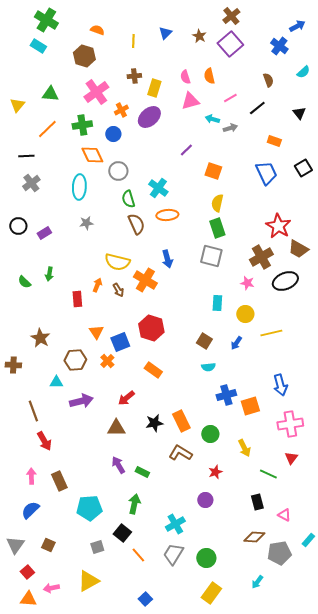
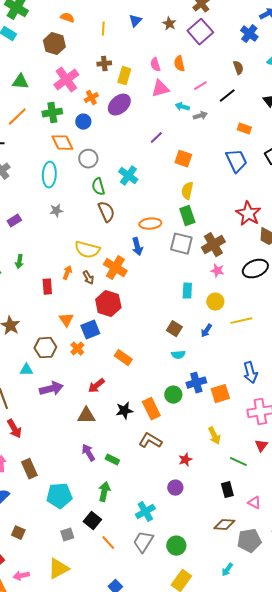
orange ellipse: (167, 215) -> (150, 224), moved
brown cross: (261, 257) -> (213, 245), moved
red hexagon: (151, 328) -> (108, 304), moved
green circle: (210, 434) -> (173, 395), moved

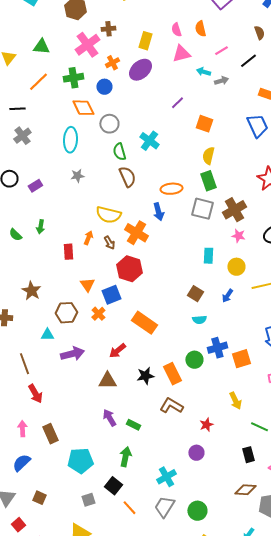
brown cross: (104, 64) -> (108, 29), moved
orange rectangle: (123, 358) -> (144, 323), size x1.4

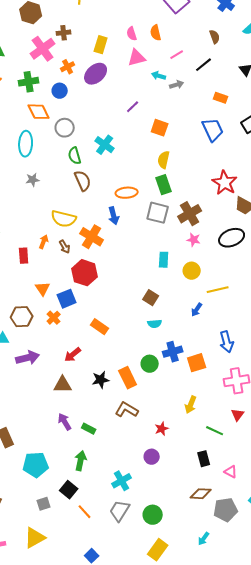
blue arrow: (227, 296) -> (197, 310), moved
orange rectangle: (144, 323) -> (100, 327), size x0.7
yellow arrow: (235, 401) -> (191, 405), turned 48

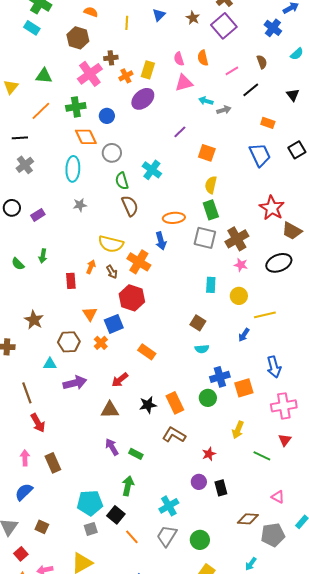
pink line: (177, 55) -> (232, 71), moved
orange cross: (68, 67) -> (126, 76), moved
green circle: (150, 364) -> (208, 398), moved
black rectangle: (204, 459) -> (221, 488), moved
cyan pentagon: (36, 465) -> (90, 503), moved

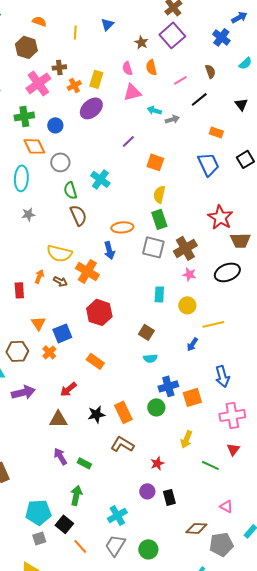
brown star: (193, 18) -> (141, 42), moved
brown trapezoid: (292, 231) -> (240, 240), turned -30
brown arrow: (112, 272) -> (60, 281), turned -32
red hexagon: (132, 298) -> (99, 312), moved

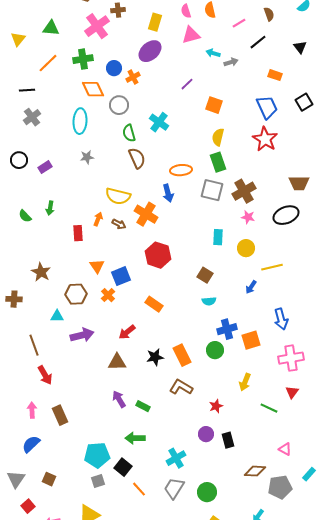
orange cross: (74, 85) -> (133, 77), moved
red star: (220, 217) -> (265, 139), moved
green arrow: (76, 495) -> (135, 438), turned -102

